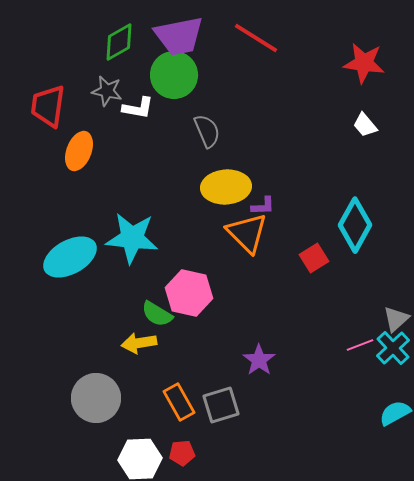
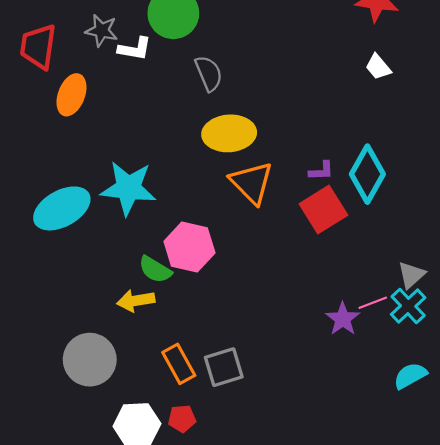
purple L-shape: (263, 206) -> (321, 171), moved
red square: (314, 258) -> (323, 210), size x1.5
purple star: (259, 360) -> (343, 319), moved

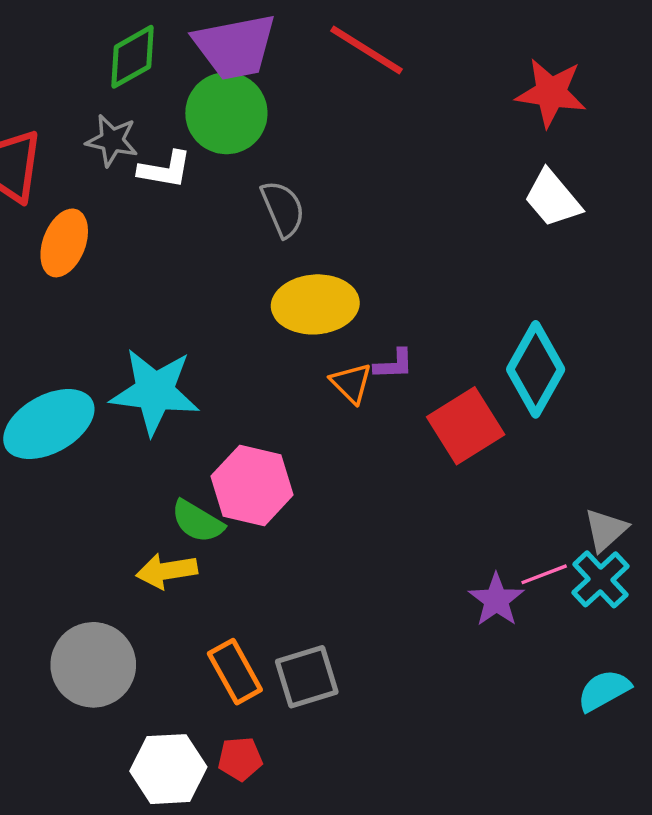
white trapezoid: (378, 67) -> (553, 199), size x1.4
purple L-shape: (321, 171) -> (394, 364), moved
orange triangle: (252, 183) -> (351, 383), size x0.6

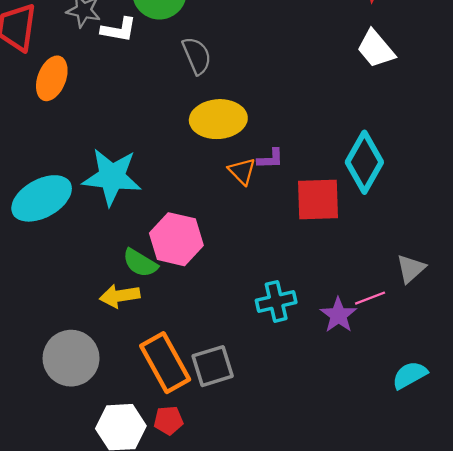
red square: (466, 426) -> (318, 200), turned 30
cyan cross: (600, 579) -> (276, 301), moved, turned 30
orange rectangle: (235, 672) -> (165, 363), size x1.4

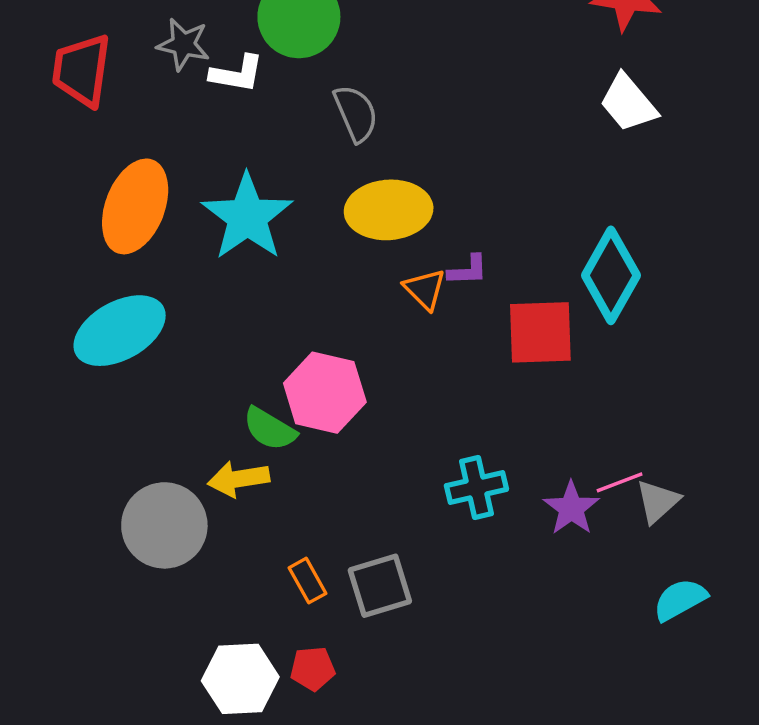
orange ellipse: (52, 78) -> (135, 206), moved, size x1.4
cyan star: (112, 177) -> (247, 217), moved, turned 30
gray triangle: (411, 269) -> (658, 501), moved
gray circle: (71, 358) -> (164, 525), moved
orange rectangle: (165, 363) -> (308, 581), size x0.5

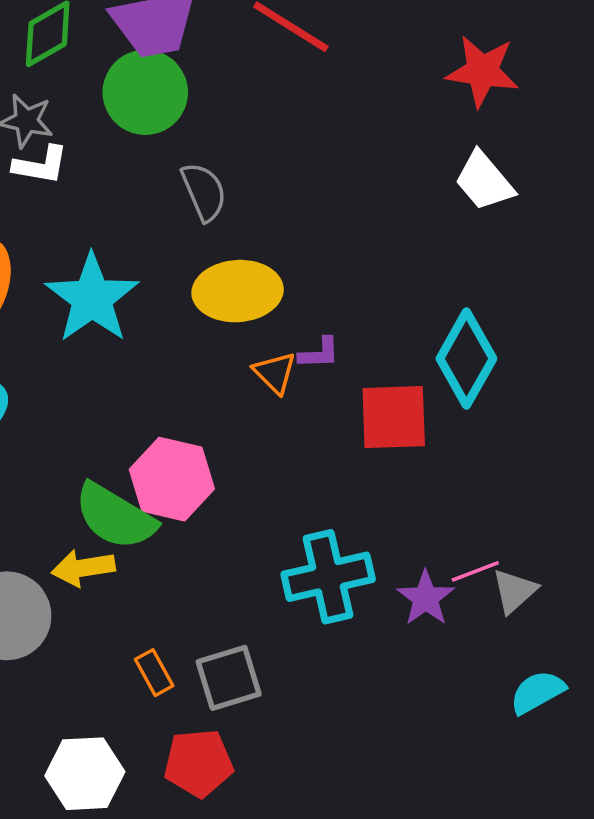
white L-shape: (237, 74) -> (41, 165), moved
green semicircle: (270, 429) -> (115, 516), size x1.5
cyan cross: (476, 488) -> (328, 577), size x1.4
red pentagon: (313, 669) -> (199, 763), moved, size x1.5

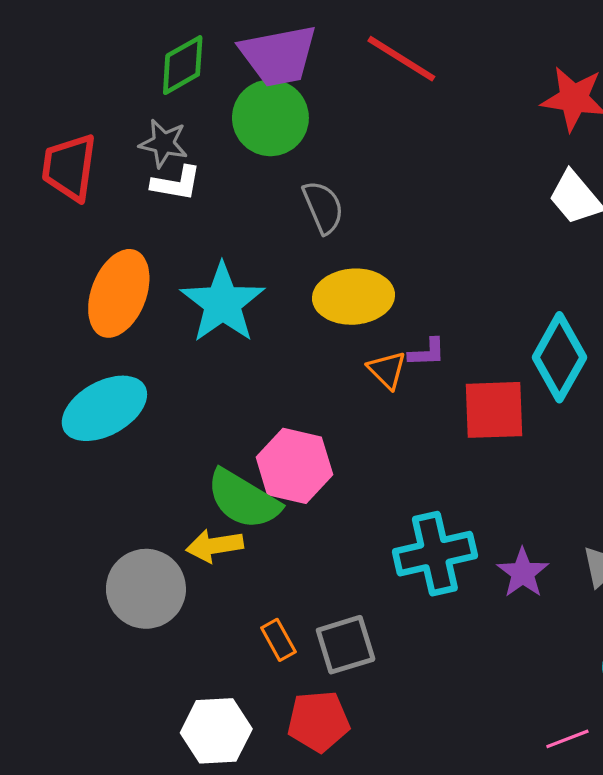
pink line: (475, 571) -> (567, 739), moved

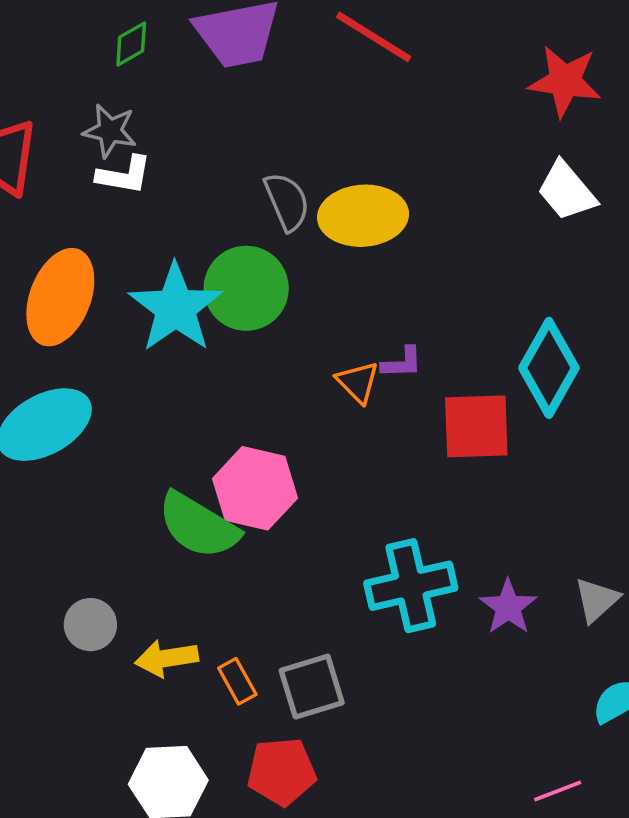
green diamond: (183, 65) -> (131, 44), size x0.7
green circle: (270, 118) -> (246, 288), moved
yellow ellipse: (354, 297) -> (363, 216), moved
yellow arrow: (215, 546) -> (167, 658), moved
gray circle: (146, 589) -> (90, 625), size x0.6

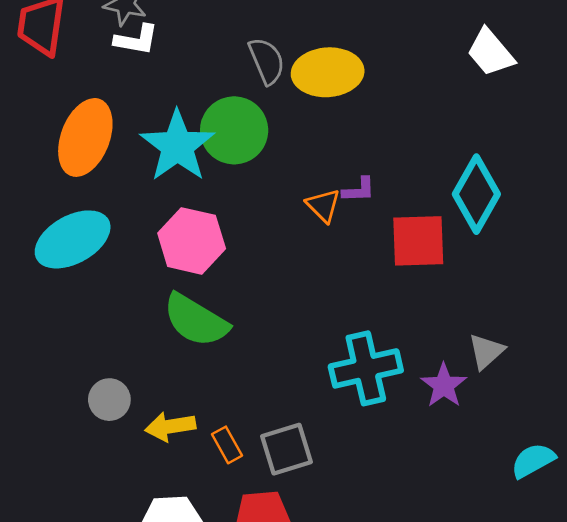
pink hexagon: (255, 488) -> (192, 241), moved
gray triangle: (597, 600) -> (486, 351), moved

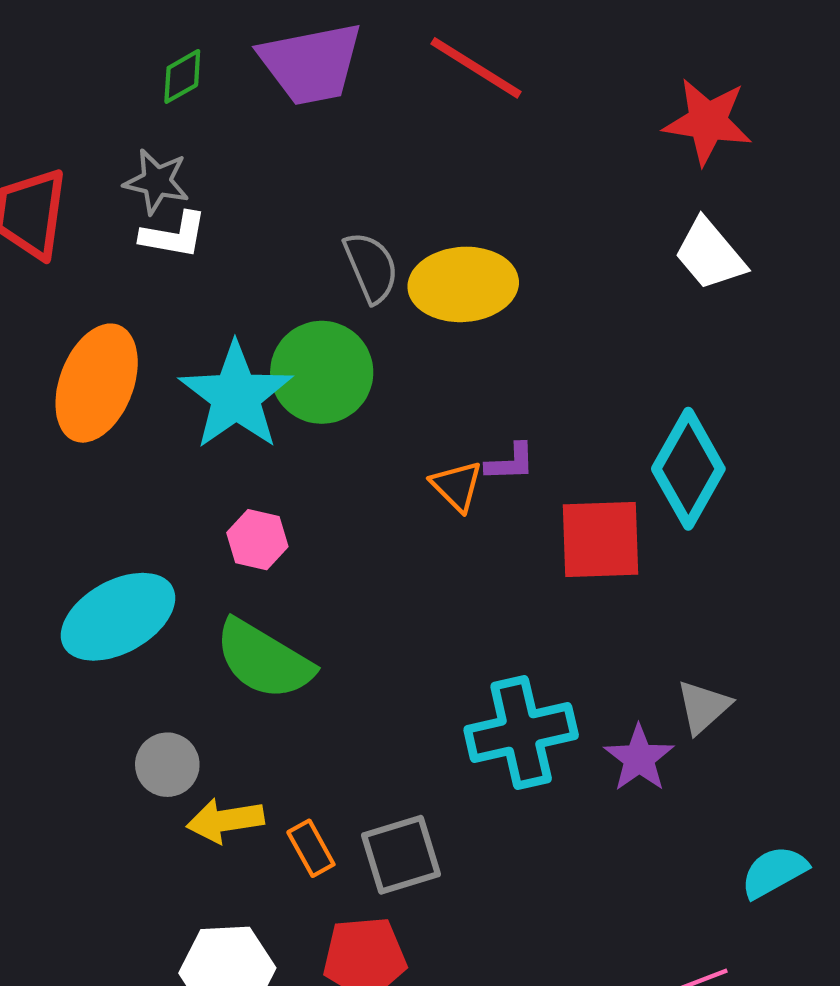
cyan ellipse: (73, 239) -> (118, 617), moved
pink hexagon: (192, 241) -> (257, 540), size x0.6
gray circle: (109, 400) -> (167, 765), moved

